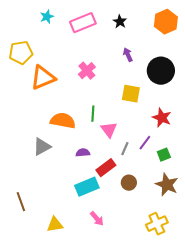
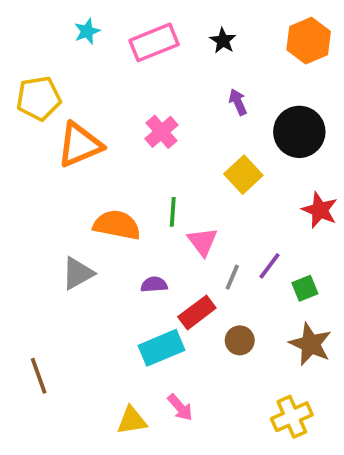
yellow square: (131, 94) -> (243, 175), turned 36
red star: (162, 118) -> (320, 210), moved
yellow triangle: (55, 225) -> (132, 420), moved

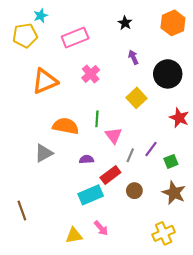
cyan star: (87, 31) -> (41, 16), moved
pink rectangle: (154, 42) -> (75, 38), moved
yellow pentagon: (39, 98) -> (25, 35), moved

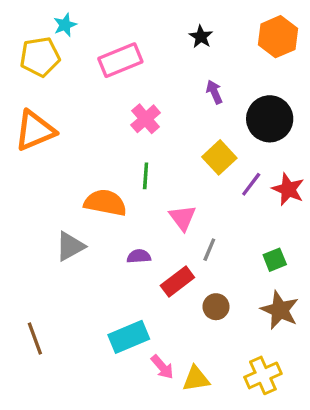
orange triangle: (45, 81) -> (35, 131), moved
green line: (97, 119) -> (146, 176), moved
purple line: (151, 149) -> (251, 184), moved
cyan rectangle: (91, 195) -> (129, 337), moved
yellow triangle: (74, 235) -> (196, 379), moved

